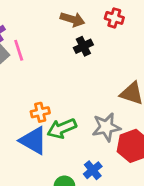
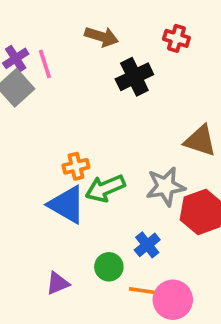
brown arrow: (73, 19) -> (102, 37), moved
black cross: (83, 46) -> (134, 77), size x1.4
pink line: (19, 50) -> (45, 64), moved

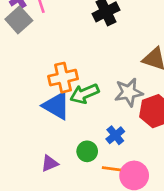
orange cross: (76, 166) -> (63, 78), size x1.5

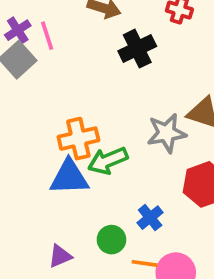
gray star: (129, 92) -> (167, 133), moved
blue triangle: (56, 106) -> (69, 177), turned -32

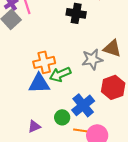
black cross: (137, 49) -> (76, 13), turned 36
blue cross: (150, 218) -> (83, 105), size x1.6

